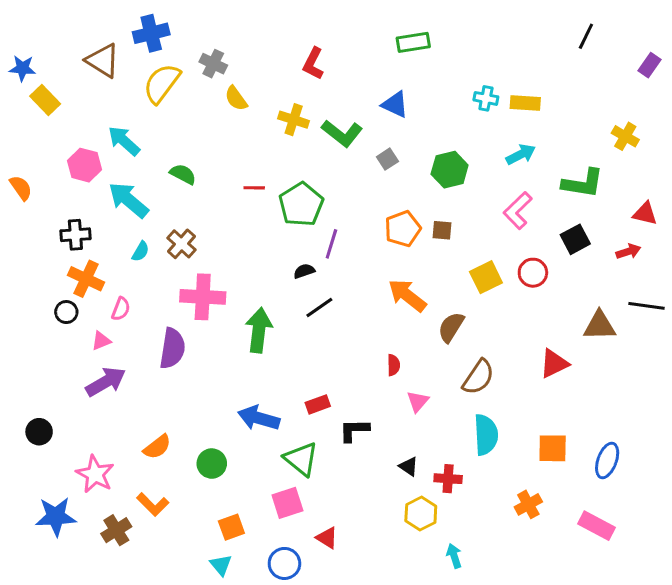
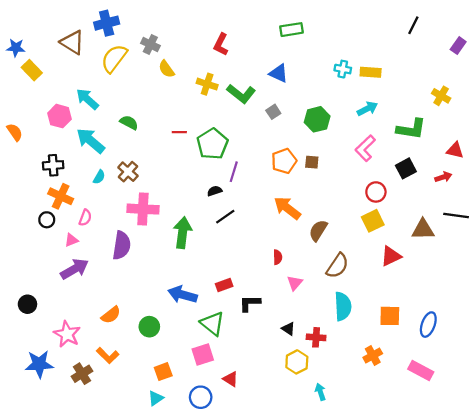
yellow square: (486, 277) -> (373, 221), moved
cyan triangle: (221, 565) -> (156, 398), turned 35

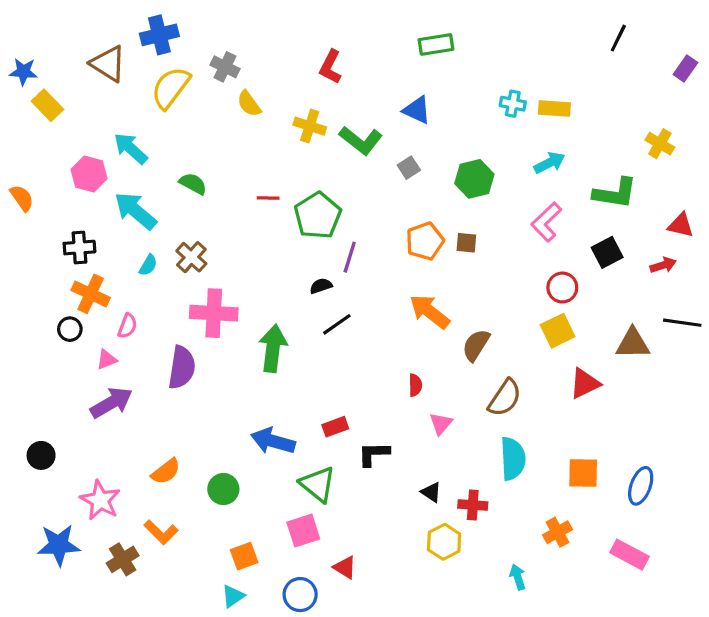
cyan arrow: (320, 392) -> (518, 577), moved

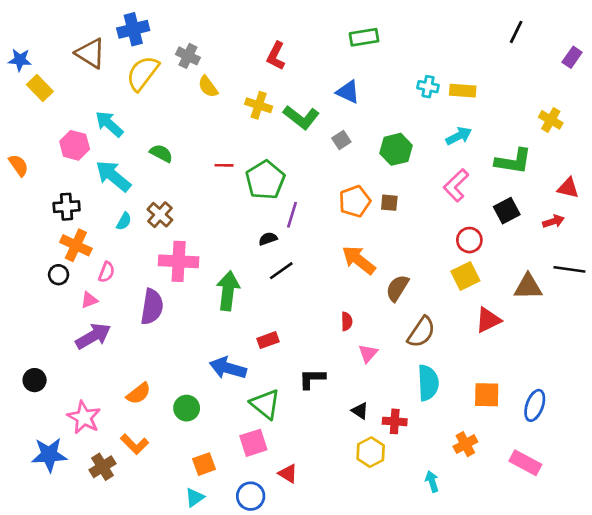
red rectangle: (335, 427) -> (268, 340), moved

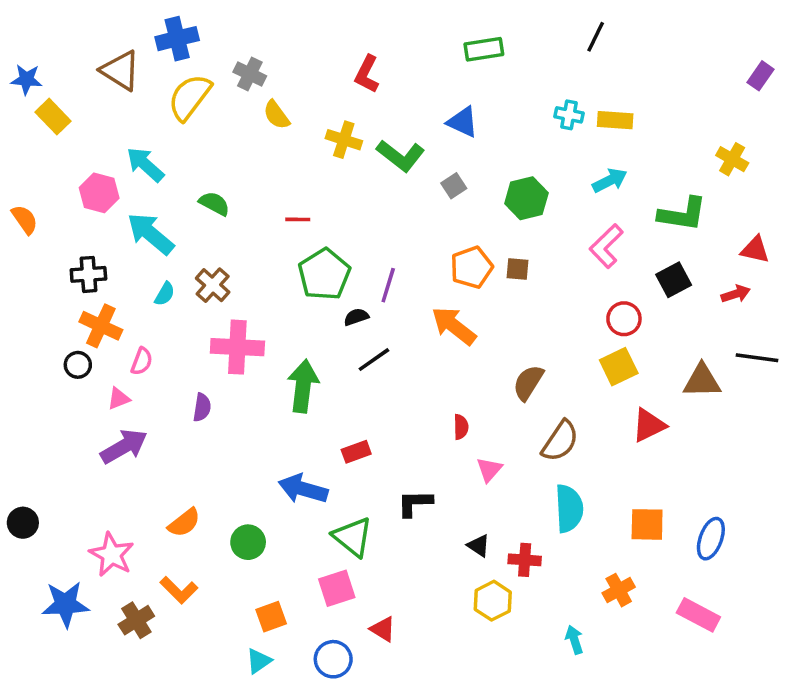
black line: (516, 32) -> (596, 37), moved
green pentagon: (265, 180) -> (324, 274), moved
orange arrow: (359, 260) -> (454, 326), moved
purple semicircle: (152, 307) -> (202, 407), size x0.6
black circle: (35, 380) -> (23, 523), moved

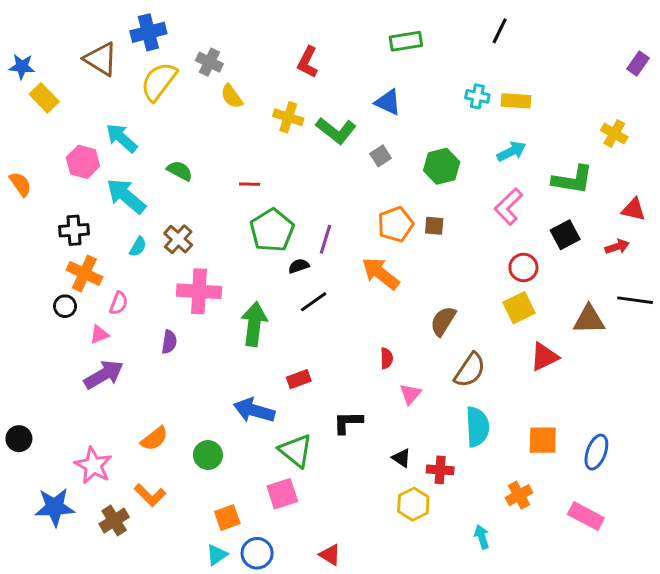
red triangle: (383, 629) -> (330, 555), moved
blue circle: (333, 659) -> (257, 553), moved

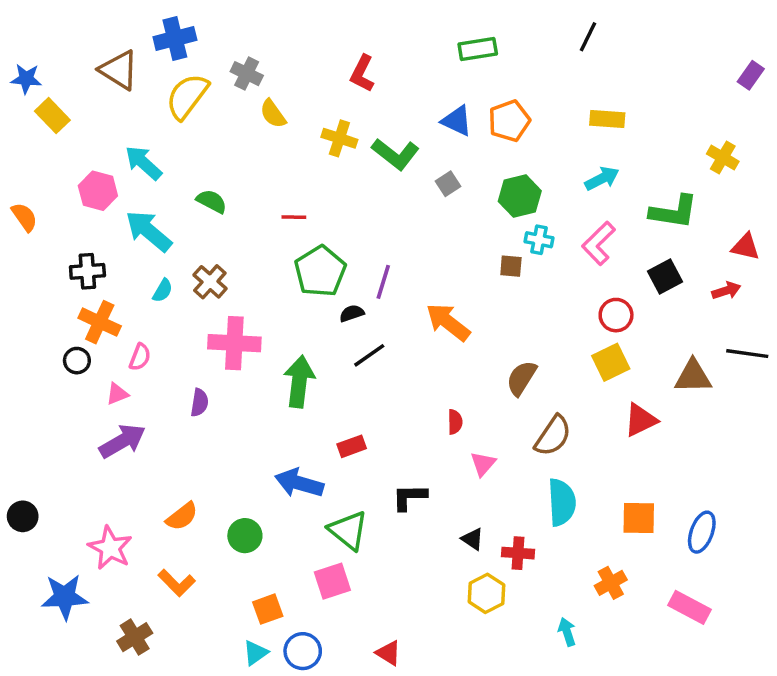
cyan cross: (477, 96) -> (539, 240), moved
orange pentagon: (395, 224) -> (509, 121), moved
brown cross: (114, 520) -> (135, 637), moved

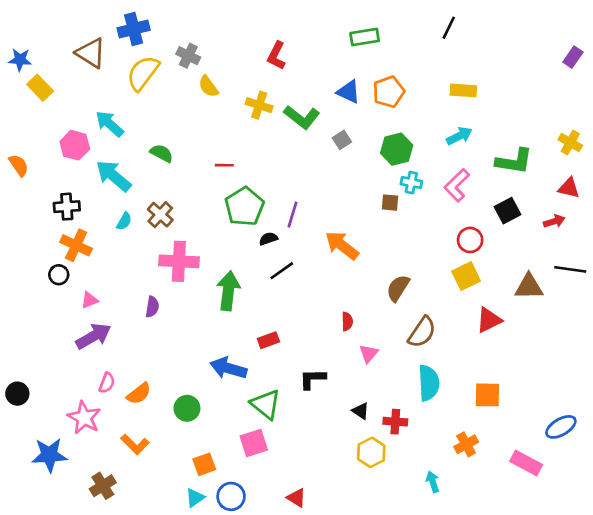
yellow cross: (723, 158) -> (570, 143), moved
pink semicircle: (140, 357) -> (107, 383), moved
blue ellipse: (702, 532) -> (561, 427), moved, turned 40

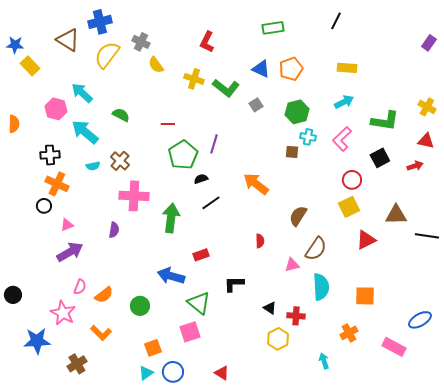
orange semicircle: (19, 165) -> (14, 124), turned 36
purple line: (292, 215) -> (214, 144), moved
cyan semicircle: (124, 221) -> (93, 166), turned 48
black line: (570, 269) -> (427, 236), moved
pink triangle: (369, 354) -> (292, 265), moved, turned 35

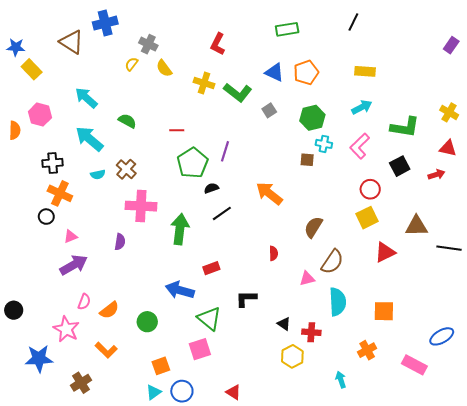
yellow semicircle: (107, 55) -> (131, 64), moved, size x0.5
pink hexagon: (56, 109) -> (40, 115), moved

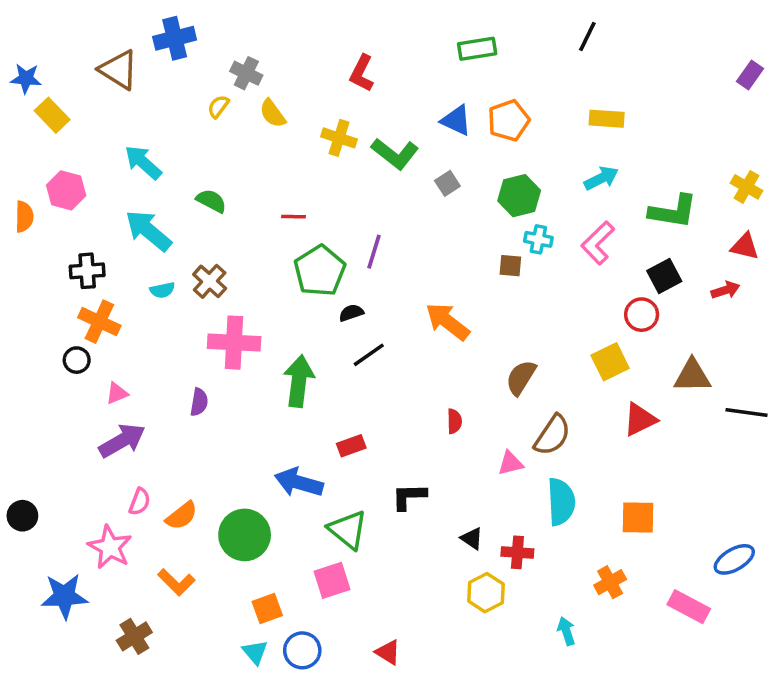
red circle: (370, 189) -> (642, 315), moved
green circle: (147, 322) -> (245, 535), size x1.5
cyan triangle: (154, 392) -> (255, 652), turned -35

